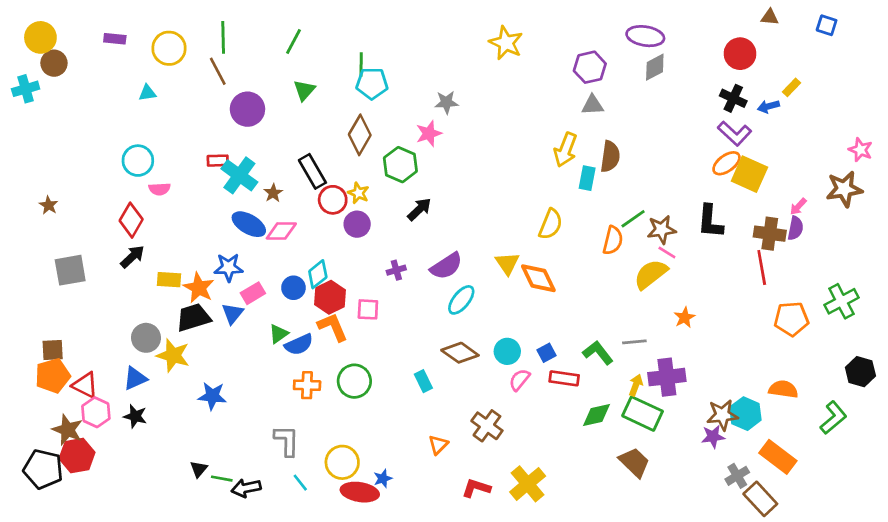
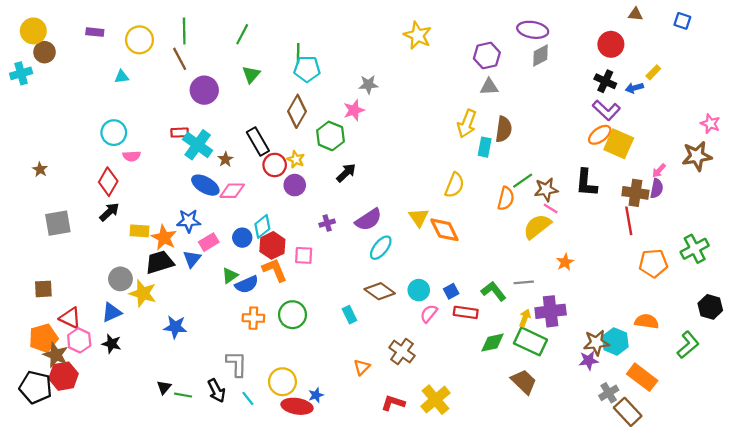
orange pentagon: (53, 376) -> (43, 338), moved
black arrow: (246, 488) -> (217, 391), moved, turned -105

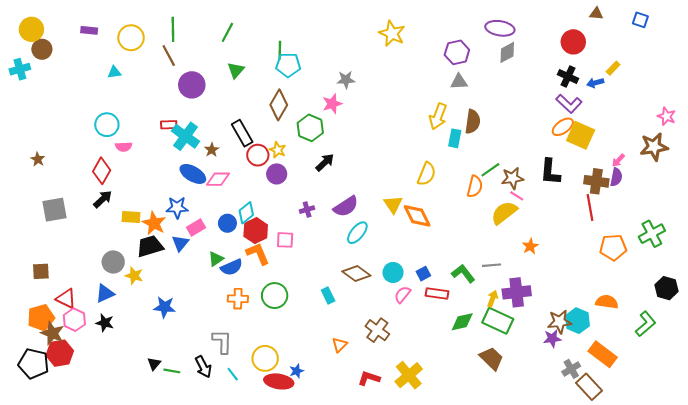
yellow star: (143, 293) -> (134, 276), size x0.7

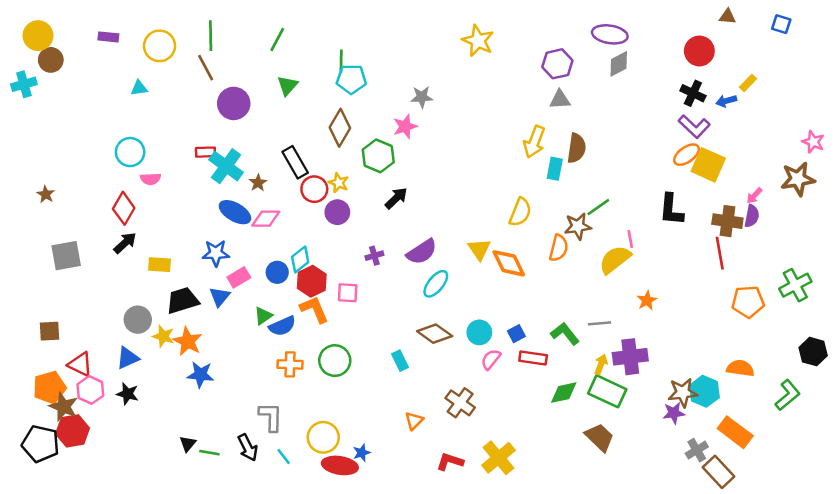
brown star: (512, 178) -> (578, 226), moved
orange semicircle: (475, 187) -> (559, 248), moved
pink line: (517, 196) -> (630, 239), turned 48
orange star: (154, 223) -> (188, 341), moved

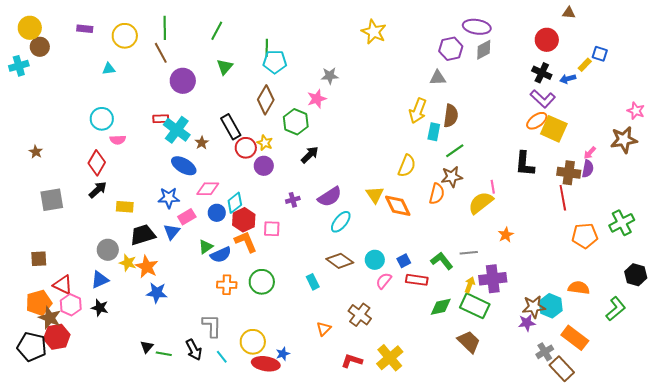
blue square: (781, 24) -> (600, 54), moved
purple hexagon: (557, 64) -> (451, 49), moved
green line: (598, 207) -> (455, 151), moved
pink diamond: (266, 219) -> (208, 189), moved

